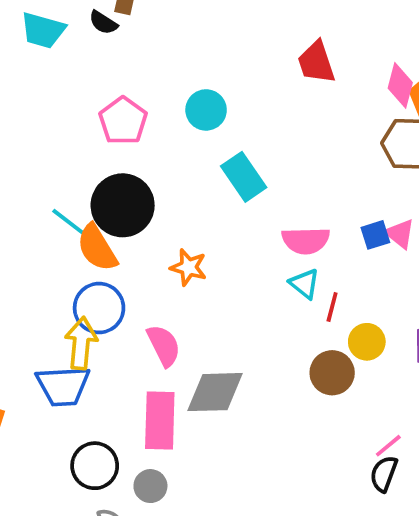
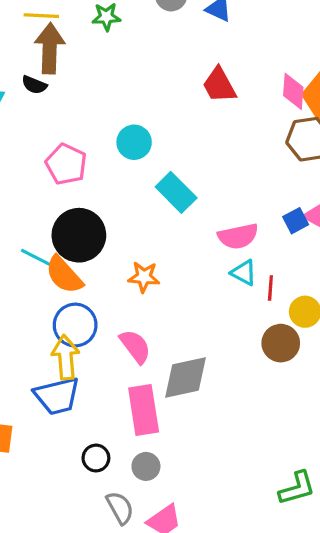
black circle: (95, 466) -> (96, 458), size x0.7

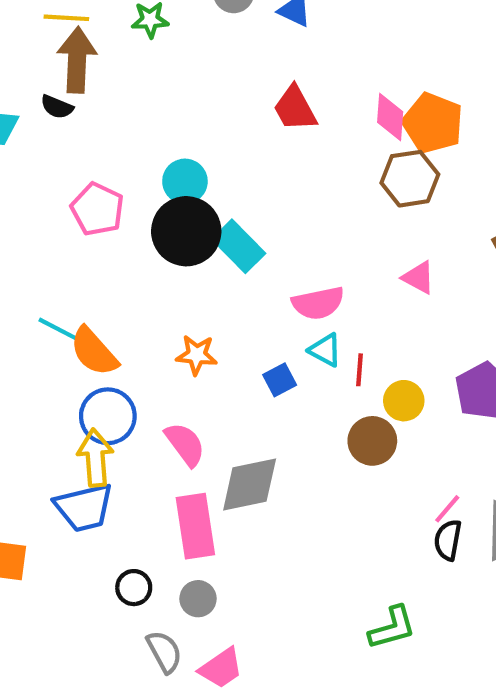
blue square: (296, 221) -> (280, 380), moved
black circle: (79, 235) -> (186, 231), moved

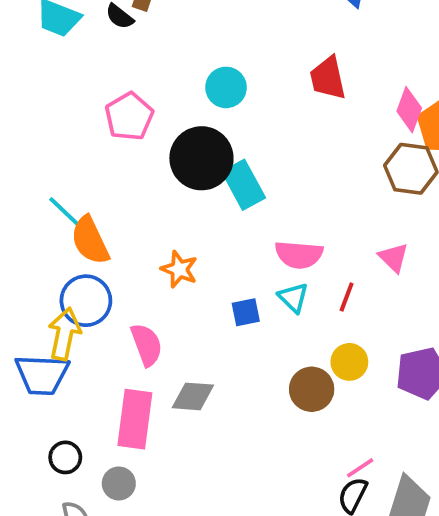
cyan circle: (185, 181) -> (226, 87), moved
red line: (359, 370) -> (347, 297), moved
gray diamond: (250, 485) -> (193, 396), size x0.7

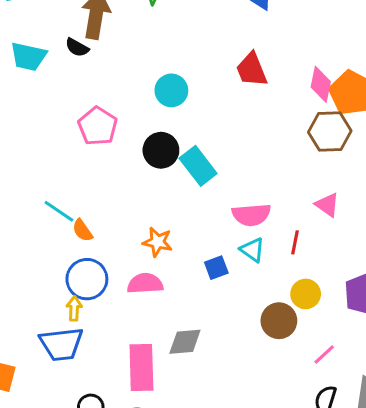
black circle: (201, 158) -> (161, 150), size x0.7
orange semicircle: (90, 240) -> (82, 230), size x0.6
yellow arrow: (64, 334) -> (74, 308), size x0.6
pink semicircle: (147, 345) -> (145, 283), moved, turned -64
pink line: (360, 468) -> (324, 354), moved

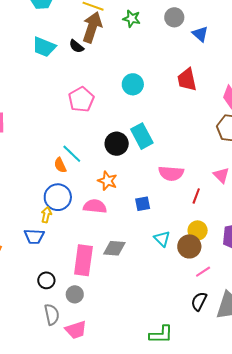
black circle: (161, 150) -> (117, 144), moved
cyan line: (59, 211) -> (72, 154), moved
cyan triangle: (252, 250) -> (162, 239), moved
brown circle: (279, 321) -> (189, 246), moved
blue trapezoid: (61, 344) -> (34, 236), size x0.7

